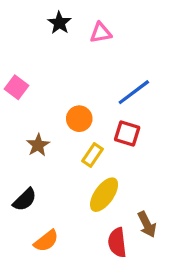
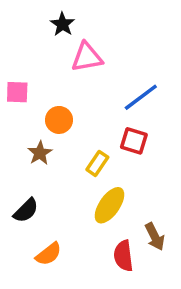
pink triangle: (101, 33) -> (87, 57), moved, size x1.4
pink square: (16, 87) -> (17, 92), turned -35
orange circle: (79, 119) -> (59, 120), moved

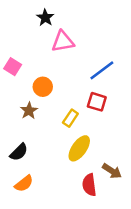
pink square: (17, 92) -> (13, 67), turned 30
brown arrow: (155, 237) -> (112, 171), turned -30
orange semicircle: (49, 254) -> (24, 184), moved

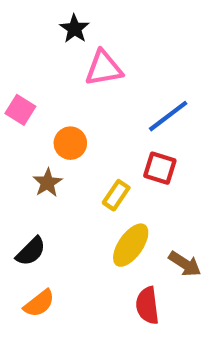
brown arrow: (112, 171) -> (185, 264), moved

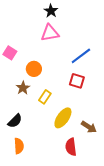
black star: (75, 29) -> (51, 11), moved
yellow rectangle: (116, 195) -> (45, 97), moved
orange semicircle: (39, 303) -> (19, 146), turned -56

